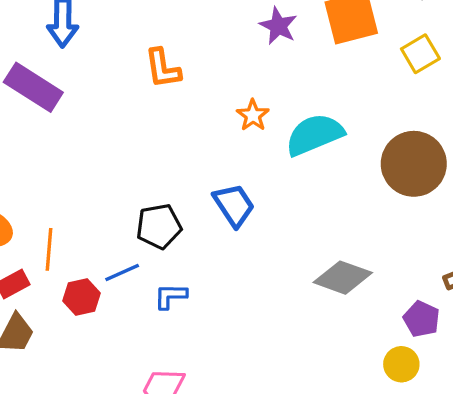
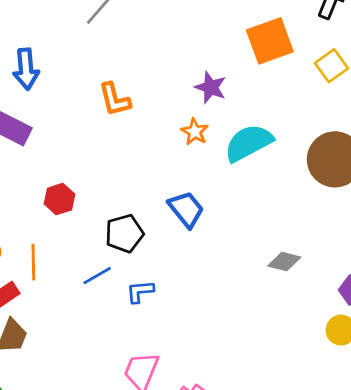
purple star: (278, 26) -> (211, 87), moved
gray diamond: (343, 278) -> (284, 262), size x0.7
red hexagon: (81, 297) -> (59, 199), moved

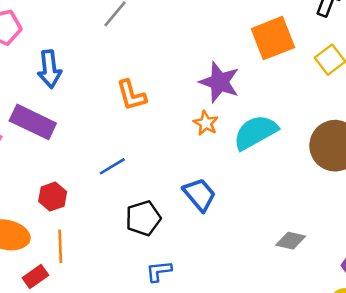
purple star: (211, 87) -> (219, 82), size x1.4
red hexagon: (59, 199) -> (53, 197), moved
blue line: (97, 276) -> (112, 166), moved

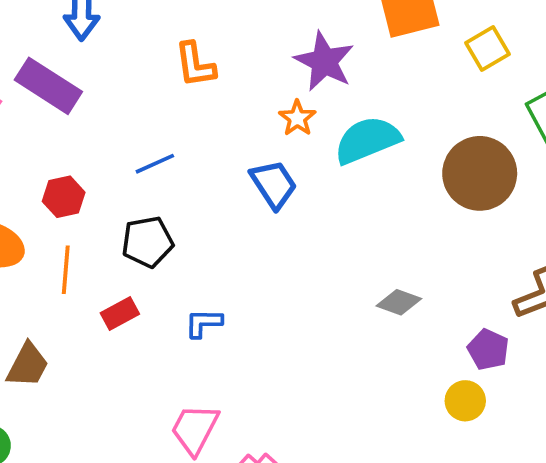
blue trapezoid: (200, 195) -> (274, 184), moved
black pentagon: (143, 218) -> (147, 242), moved
red rectangle: (35, 277) -> (120, 313), moved

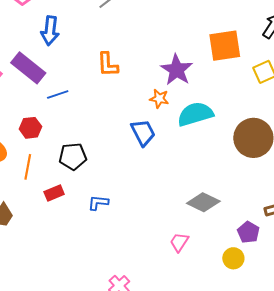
orange star: (297, 118) -> (159, 99), turned -30
blue line: (155, 164) -> (58, 95), moved
gray diamond: (399, 302) -> (203, 202), size x1.4
pink trapezoid: (195, 429) -> (179, 242), moved, size x0.7

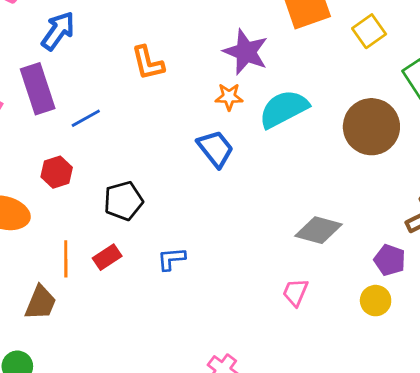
blue arrow: (50, 31) -> (58, 31), turned -140
purple rectangle: (28, 68) -> (38, 89), turned 44
orange line: (28, 167) -> (66, 259), moved

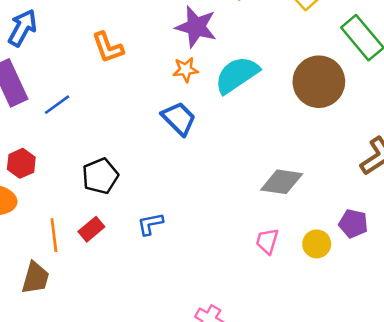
red hexagon: (57, 172) -> (21, 163), moved
purple pentagon: (390, 260) -> (353, 224), moved
yellow circle: (376, 301) -> (317, 244), moved

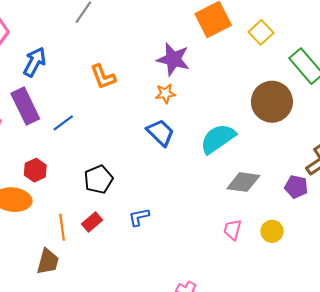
cyan semicircle: (237, 75) -> (218, 139), moved
purple pentagon: (353, 224) -> (296, 187), moved

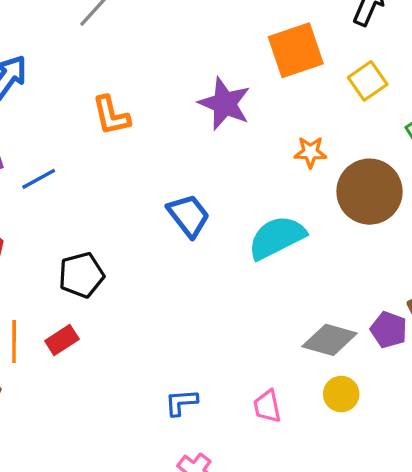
orange star: (165, 94) -> (310, 152), moved
gray diamond: (243, 182) -> (330, 340), moved
blue L-shape: (139, 217) -> (181, 402), moved
pink trapezoid: (232, 230) -> (267, 406), moved, turned -35

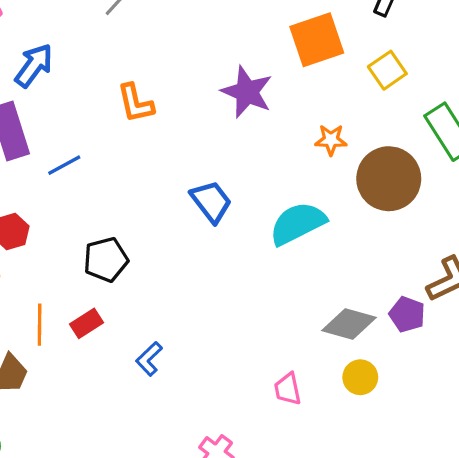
blue L-shape: (181, 402) -> (149, 359), moved, turned -40

